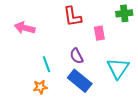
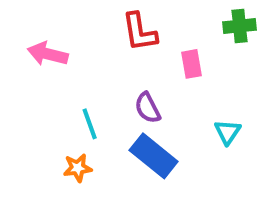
cyan triangle: (118, 68) -> (228, 132), size x0.6

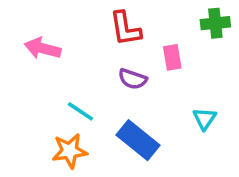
purple semicircle: (148, 108) -> (133, 79), moved, turned -44
cyan line: (90, 124) -> (80, 111), turned -36
orange star: (78, 168) -> (70, 151), size x1.4

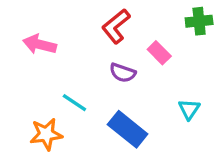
red L-shape: (125, 29) -> (116, 26), turned 60
pink rectangle: (172, 57) -> (159, 53), turned -35
orange star: (70, 151) -> (46, 134), moved

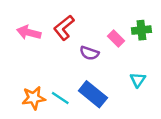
green cross: (199, 21) -> (141, 30), moved
red L-shape: (116, 26) -> (64, 28), moved
cyan line: (74, 103) -> (60, 98), moved

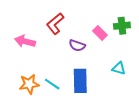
pink arrow: (29, 32) -> (25, 41), moved
cyan triangle: (138, 80) -> (119, 68), turned -48
blue rectangle: (93, 94) -> (80, 81), turned 50

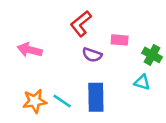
red L-shape: (55, 24) -> (81, 24), moved
green cross: (122, 26) -> (152, 55), moved, turned 35
pink rectangle: (100, 33) -> (120, 40), turned -40

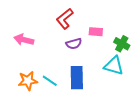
purple semicircle: (92, 55) -> (74, 44), turned -35
cyan triangle: (142, 82) -> (114, 66), size x1.5

